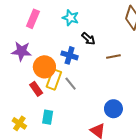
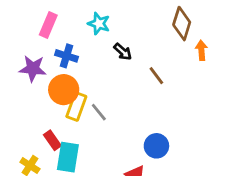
blue cross: (70, 55) -> (66, 56), moved
brown line: (113, 56) -> (156, 76), turned 64
red rectangle: (36, 89) -> (52, 140), moved
cyan rectangle: (48, 117) -> (68, 157), size x1.5

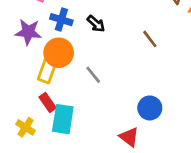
black arrow: (123, 52) -> (96, 24), moved
yellow rectangle: (76, 106) -> (48, 69), moved

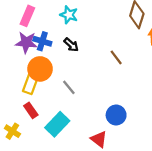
purple star: (28, 32) -> (26, 42), moved
cyan rectangle: (63, 119) -> (57, 124), moved, turned 35

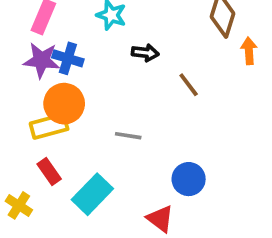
black arrow: (71, 45) -> (145, 53), moved, turned -35
yellow rectangle: (31, 83) -> (49, 126), turned 55
gray line: (69, 87) -> (128, 136), moved, turned -42

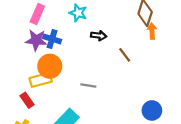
orange arrow: (249, 51) -> (152, 31), moved
red rectangle: (49, 172) -> (27, 100), moved
blue circle: (189, 179) -> (152, 110), moved

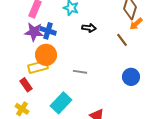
orange arrow: (152, 31) -> (136, 24), turned -128
brown line: (125, 55) -> (122, 40), moved
blue circle: (152, 110) -> (131, 77), moved

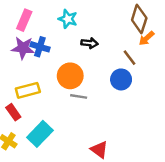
orange circle: (46, 55) -> (70, 76), moved
blue circle: (131, 77) -> (121, 79), moved
cyan rectangle: (61, 103) -> (40, 134), moved

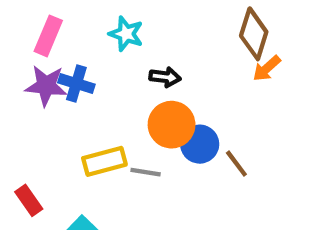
brown line: (130, 58) -> (236, 164), moved
orange circle: (70, 76) -> (172, 125), moved
blue circle: (121, 79) -> (200, 144), moved
yellow rectangle: (28, 90) -> (104, 161), moved

